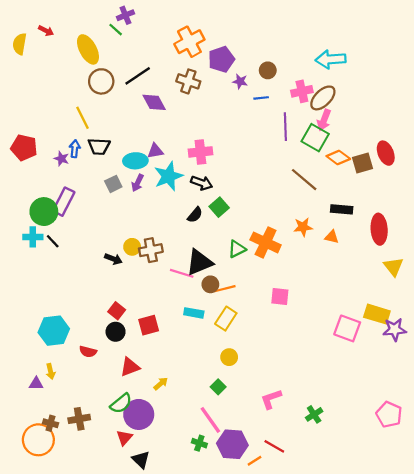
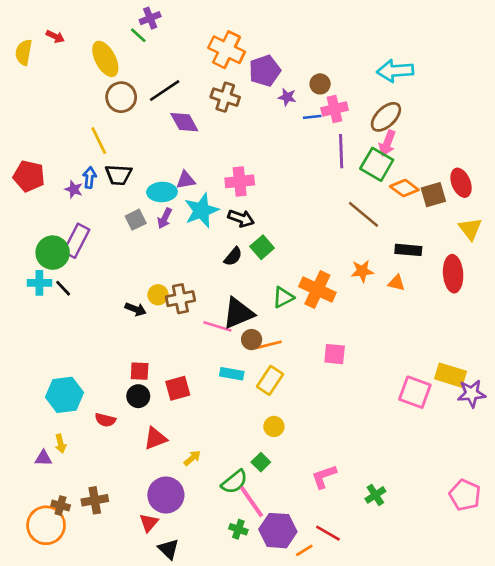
orange cross: (189, 42) -> (227, 50), turned -36
pink cross: (302, 91) -> (335, 109), moved
yellow triangle: (393, 267) -> (470, 229), moved
red square: (117, 311) -> (140, 371), turned -35
green semicircle: (121, 403) -> (234, 482), moved

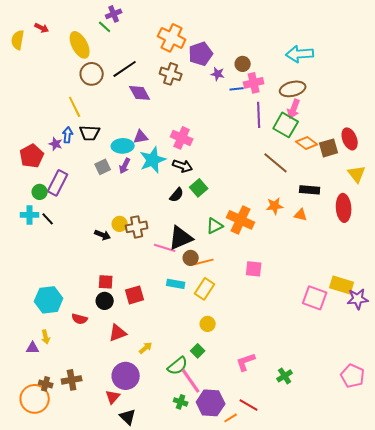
brown ellipse: (386, 117) -> (293, 89), turned 30
red pentagon: (29, 176) -> (32, 156), moved, turned 30
pink cross: (240, 181) -> (182, 138), turned 30
green circle: (53, 253) -> (40, 192), size x0.6

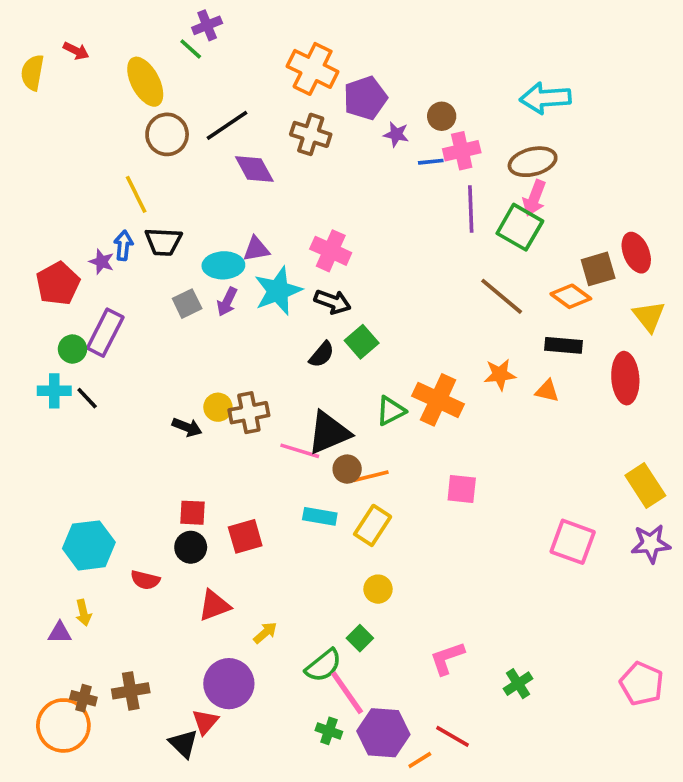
orange diamond: (307, 143) -> (571, 296), moved
yellow rectangle: (342, 285) -> (645, 485), moved, turned 40
black triangle: (128, 417) -> (183, 744), moved

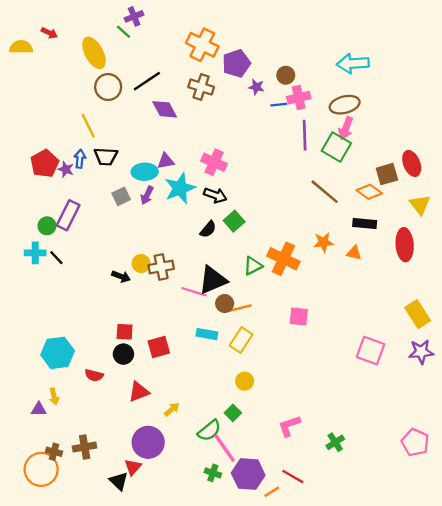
yellow semicircle: (32, 73) -> (21, 47), turned 80
red pentagon: (58, 284) -> (45, 163), moved

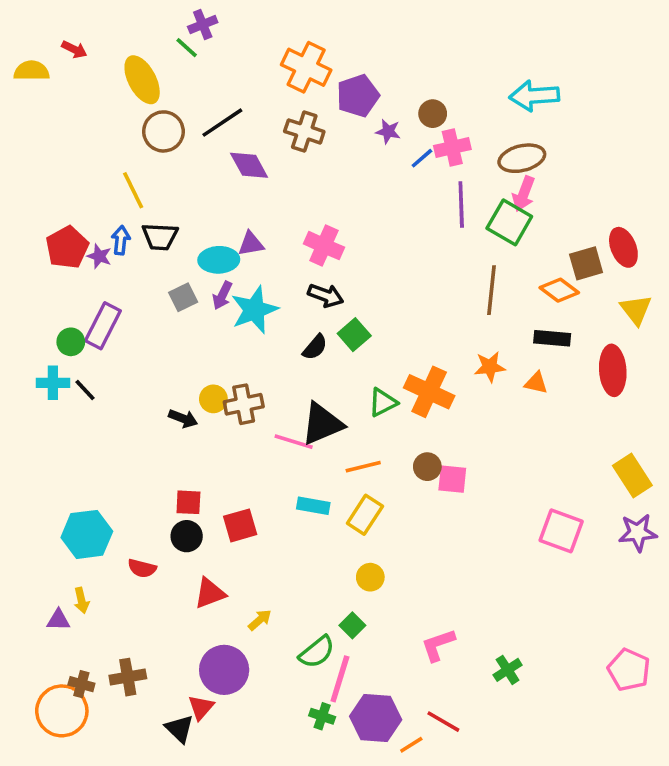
blue line: (279, 105) -> (422, 158), turned -35
cyan star: (180, 188) -> (254, 310), moved
brown line: (325, 192) -> (492, 290), turned 56
brown circle: (225, 303) -> (427, 467), moved
pink line: (225, 448) -> (340, 679), turned 52

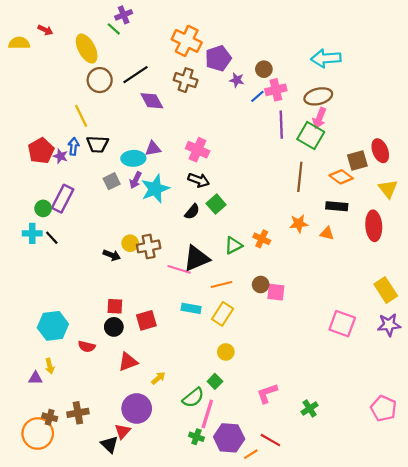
orange cross: (429, 392) -> (262, 239), size x0.6

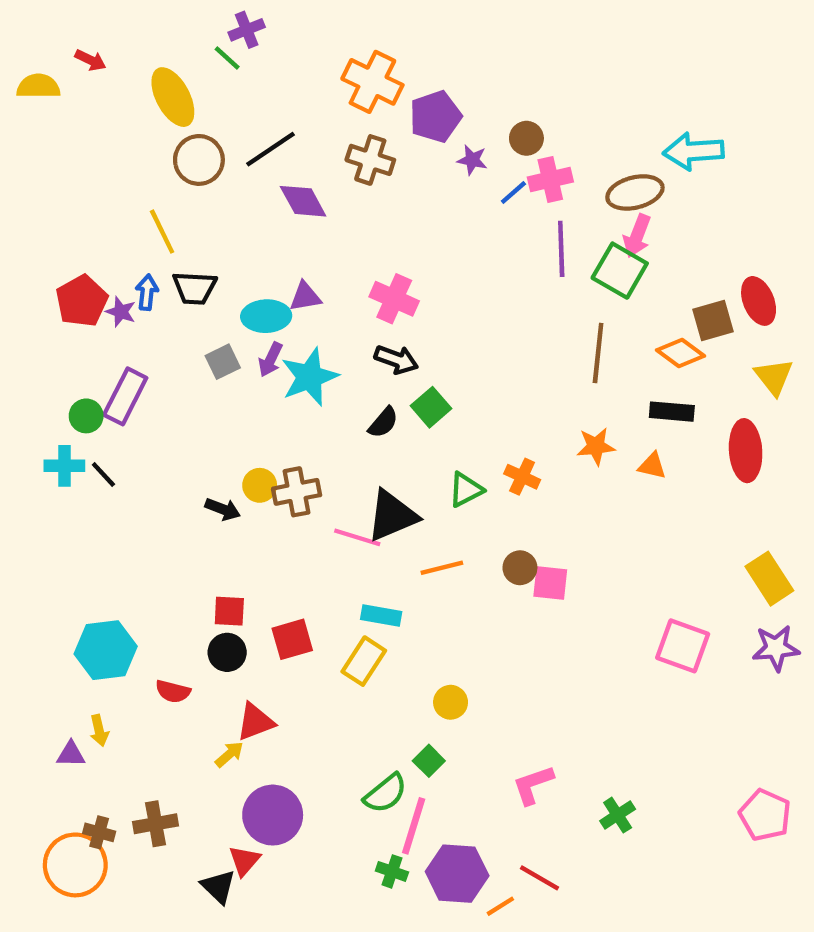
cyan arrow: (326, 58) -> (693, 151), moved
yellow rectangle: (223, 314) -> (364, 661), moved
yellow arrow: (158, 378) -> (229, 754), moved

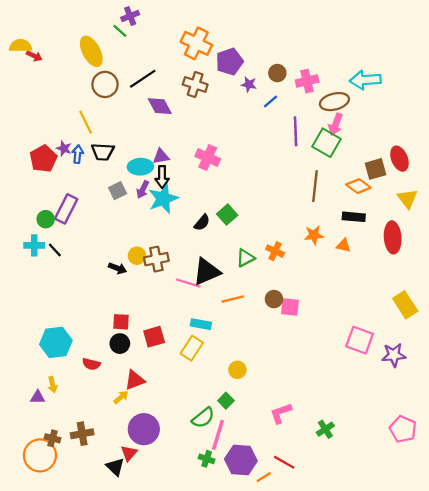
red arrow: (90, 60) -> (34, 56), moved
pink cross: (550, 179) -> (307, 81), moved
purple star: (121, 312) -> (64, 148), moved
black arrow: (396, 360) -> (162, 177), moved, turned 70
purple star: (776, 648) -> (394, 355), moved

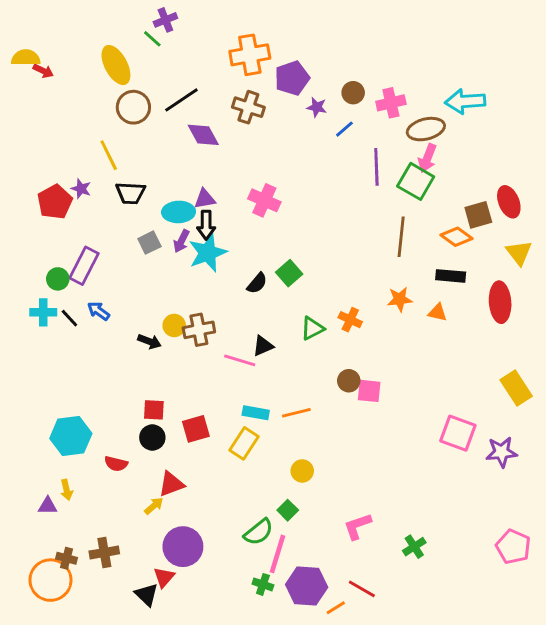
orange cross: (196, 43) -> (250, 55), turned -36
blue arrow: (78, 154) -> (99, 311), moved, turned -60
black triangle: (207, 272) -> (263, 346), size x0.6
orange line: (233, 299) -> (296, 413), moved

